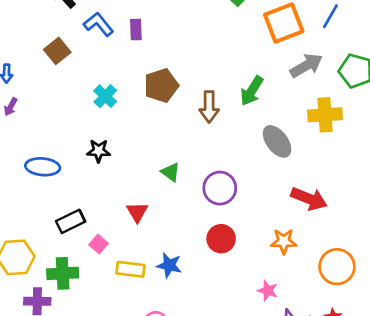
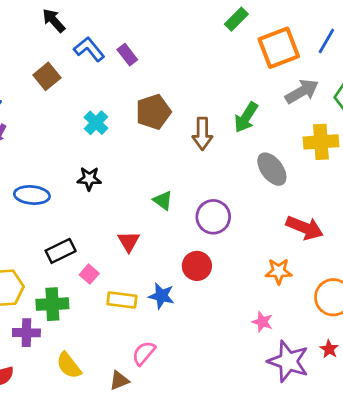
purple rectangle: (136, 30) -> (127, 55), turned -36
red circle: (221, 239) -> (197, 266), moved

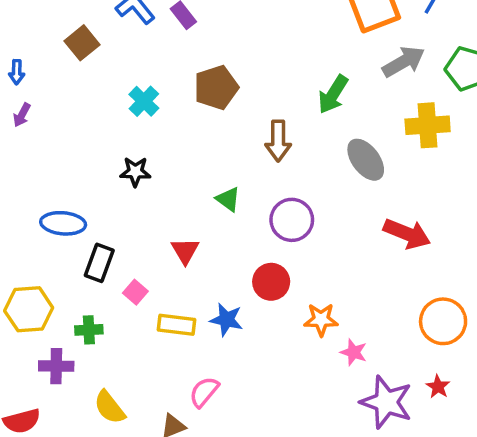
brown arrow: (202, 134) -> (278, 141), moved
blue ellipse: (32, 195) -> (63, 223), moved
black rectangle: (61, 251) -> (99, 263), turned -44
orange star: (279, 271) -> (321, 320), moved
green cross: (52, 304) -> (89, 330), size x0.7

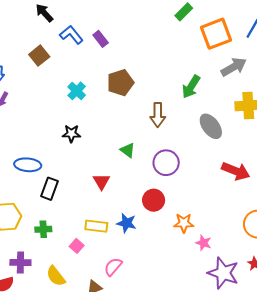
pink square: (135, 292) -> (77, 246), moved
purple cross: (56, 366) -> (20, 263), moved

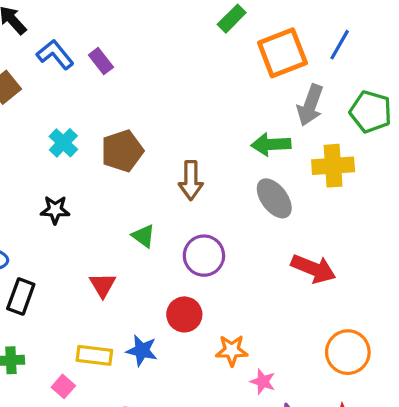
gray arrow: (234, 67) -> (310, 105), turned 140
brown pentagon: (120, 83) -> (122, 151), moved
green arrow: (191, 87) -> (271, 144), moved, turned 55

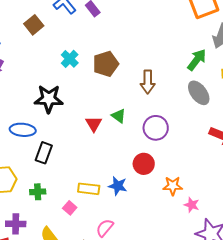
green arrow: (271, 144) -> (197, 60), turned 130
black star: (55, 210) -> (49, 99), moved, size x1.6
red triangle: (103, 285) -> (94, 124), moved

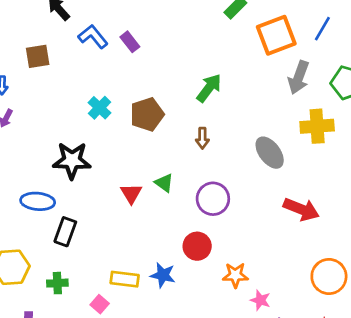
brown square: (34, 25) -> (38, 56), moved, turned 30
green arrow: (197, 60) -> (209, 88), moved
brown arrow: (148, 82) -> (202, 138), size x0.7

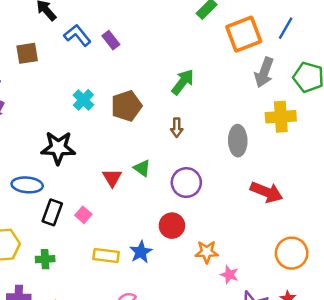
gray ellipse: (270, 153) -> (238, 141), turned 36
blue star: (163, 275) -> (141, 252), turned 30
pink square: (100, 304) -> (83, 215), moved

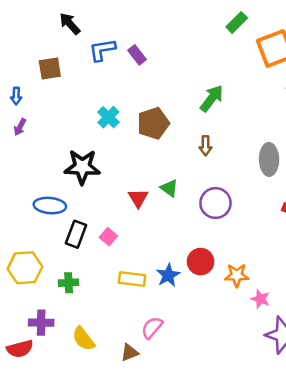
blue L-shape: (77, 35) -> (102, 50), turned -60
red circle: (172, 226) -> (201, 262), moved

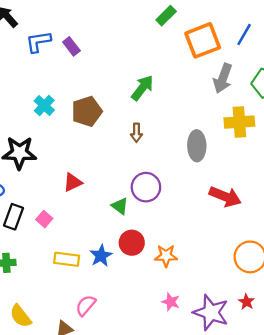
green triangle: (169, 188) -> (120, 206), moved
red triangle: (138, 198) -> (73, 182), turned 36
pink star: (260, 299) -> (171, 302), moved

